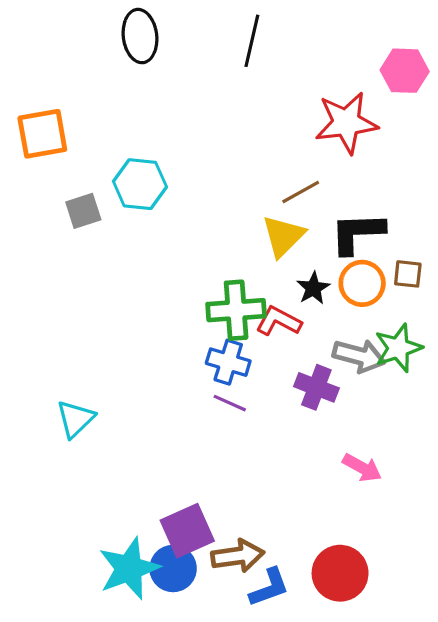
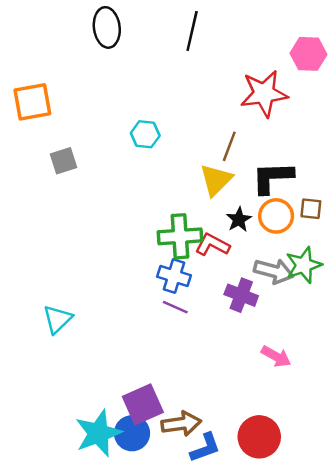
cyan hexagon: (140, 184) -> (145, 134), moved, size x0.7
brown line: (301, 192) -> (229, 146), turned -40

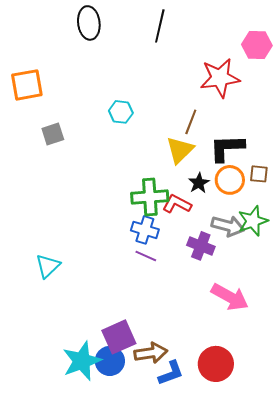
pink arrow: (276, 356) -> (230, 297), size x1.5

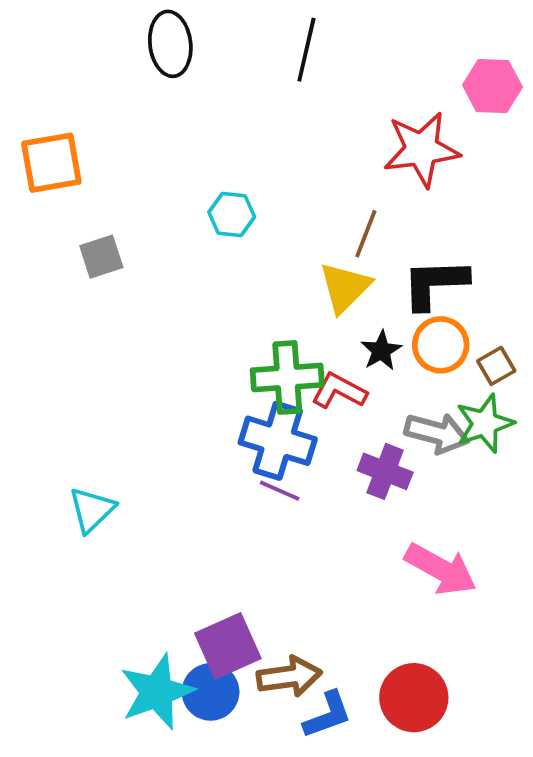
brown square: (259, 174) -> (496, 366), moved, turned -36
blue cross: (145, 230) -> (278, 441), size x1.4

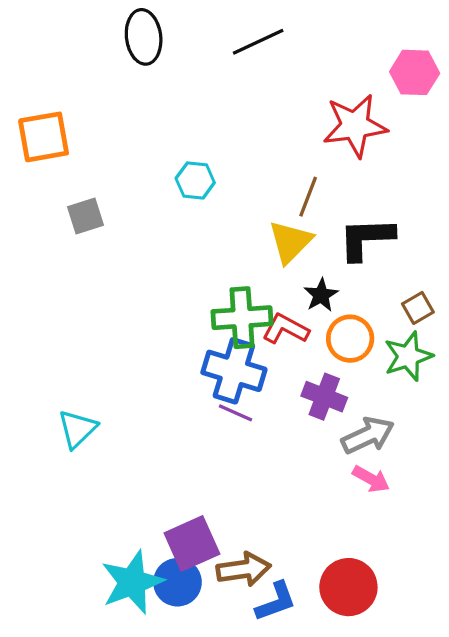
black line: (306, 50) -> (258, 42), turned 52
orange circle: (441, 345) -> (350, 339), moved
gray arrow: (437, 433) -> (368, 435), moved, turned -40
pink arrow: (441, 569) -> (371, 479), size x0.6

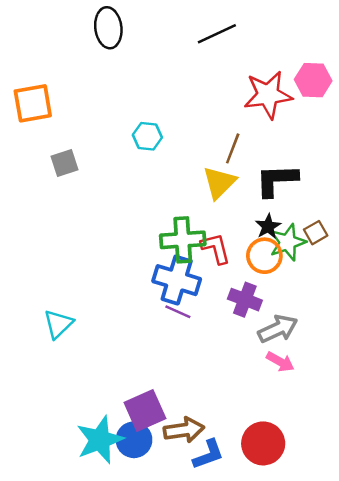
black line: (258, 42) -> (217, 34), moved
pink hexagon: (415, 72) -> (313, 80), moved
black star: (321, 295) -> (268, 226), moved
red L-shape: (286, 329) -> (216, 248), turned 48
green star: (408, 356) -> (288, 242), moved

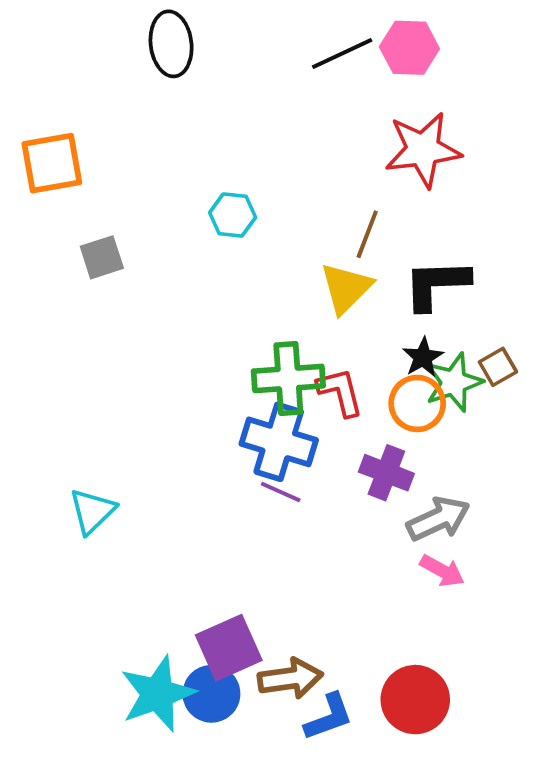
pink hexagon: (313, 80) -> (409, 48), moved

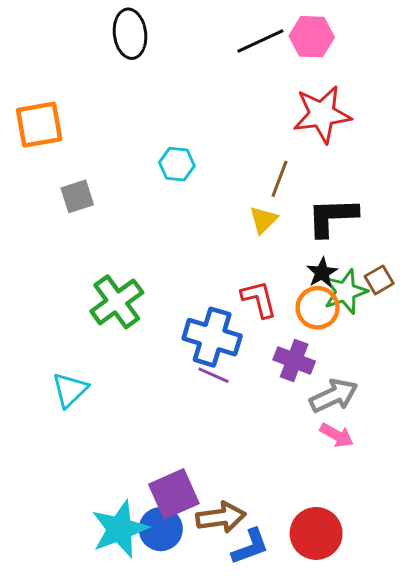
yellow triangle: (346, 288) -> (263, 220), size x0.7
green cross: (288, 378) -> (117, 302), moved, turned -32

